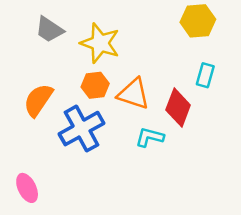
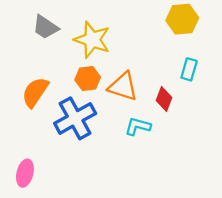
red diamond: (178, 108) -> (164, 99), size x0.7
pink ellipse: (27, 188) -> (25, 173), turned 40

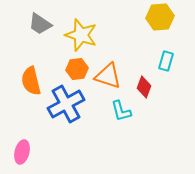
orange semicircle: (35, 92) -> (31, 81), turned -48
cyan L-shape: (138, 126) -> (121, 111), turned -120

